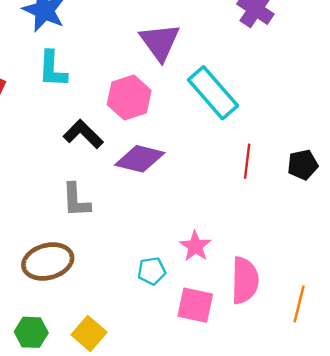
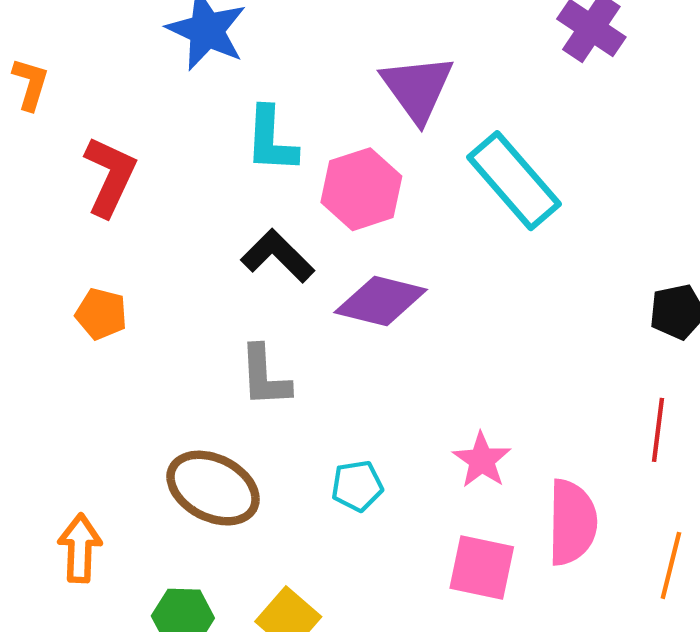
cyan L-shape: (52, 69) -> (271, 140), moved
red line: (247, 161) -> (658, 430), moved
brown ellipse: (48, 262) -> (213, 488), turned 42
cyan pentagon: (152, 271) -> (357, 486), moved

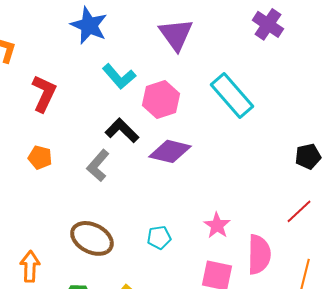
purple triangle: (417, 88) -> (176, 34), moved
cyan L-shape: (271, 140) -> (119, 76), turned -44
gray L-shape: (265, 376) -> (98, 165), moved, turned 44
red line: (658, 430) -> (299, 211), turned 40

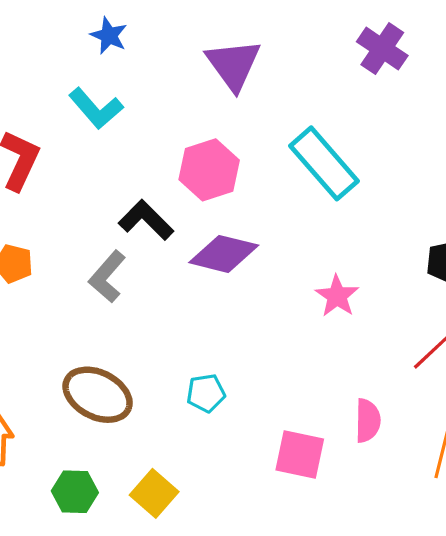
blue star: (89, 25) -> (109, 36), moved, size x0.6
cyan L-shape: (119, 76) -> (96, 108), moved
pink star: (217, 225) -> (337, 296), moved
pink semicircle: (259, 254) -> (368, 421), size x0.7

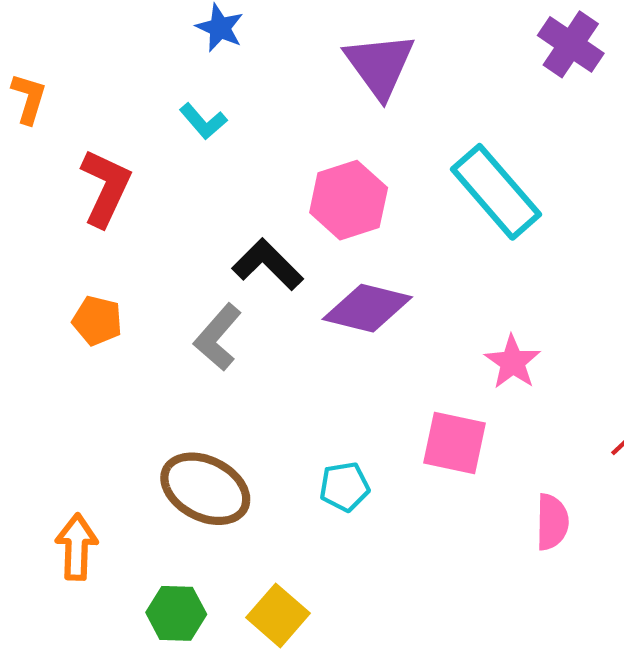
cyan L-shape: (96, 108) -> (203, 121), size x0.7
pink square: (300, 455) -> (454, 443), moved

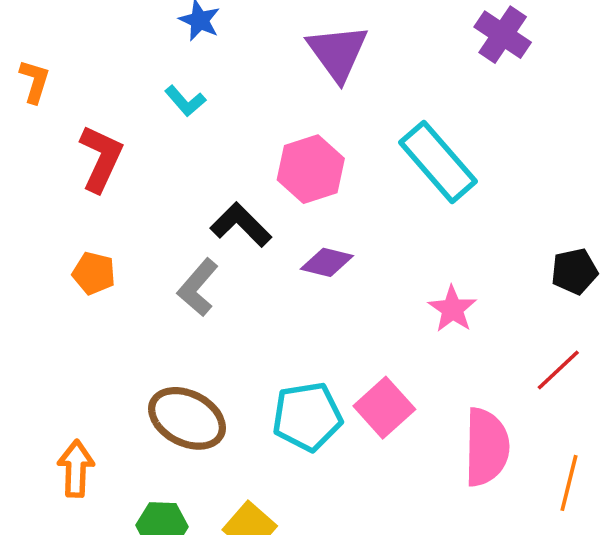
purple diamond: (367, 308) -> (327, 262), size x0.7
pink square: (454, 443) -> (384, 408), moved, turned 36
cyan pentagon: (344, 487) -> (307, 417), size x1.6
pink semicircle: (552, 522) -> (486, 447), size x1.6

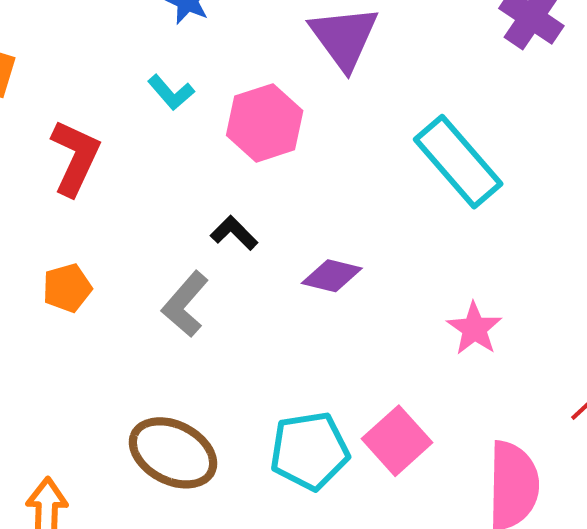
pink hexagon: (311, 169) -> (265, 123), moved
black L-shape: (241, 225) -> (234, 233), size x0.7
orange pentagon: (94, 273) -> (67, 288), turned -30

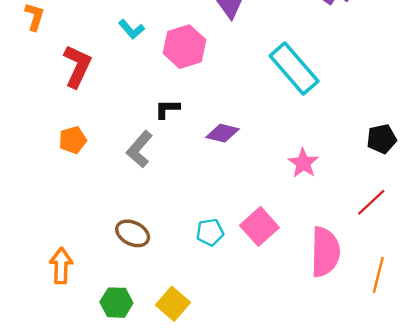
black L-shape: (234, 233) -> (167, 109), turned -45
cyan pentagon: (309, 451) -> (210, 232), size x0.6
brown ellipse: (173, 453) -> (133, 233), size x0.7

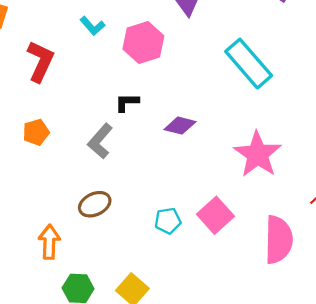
pink star: (303, 163) -> (258, 154), size x1.6
brown ellipse: (133, 233) -> (95, 204), moved, turned -52
orange arrow: (61, 266) -> (49, 242), moved

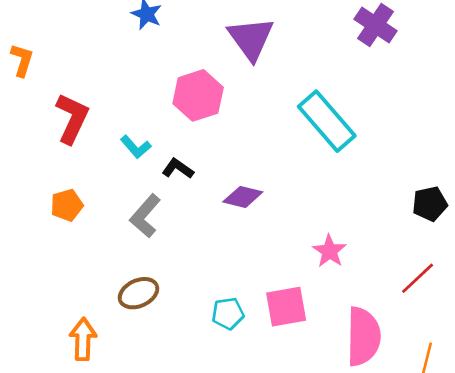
cyan L-shape: (92, 26) -> (136, 147), moved
black L-shape: (127, 102) -> (178, 169), turned 35
pink star: (258, 154) -> (329, 251), moved, size x0.6
pink square: (215, 215) -> (286, 307), turned 32

